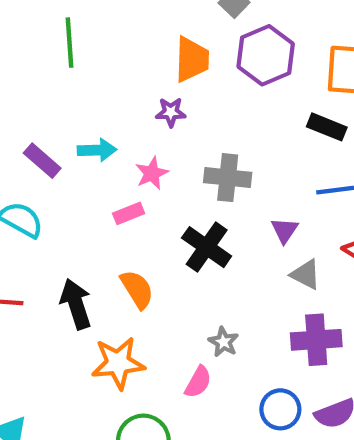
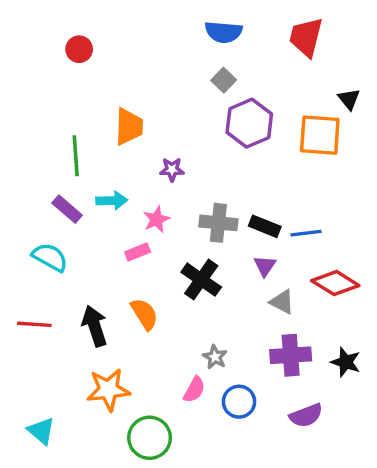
green line: (70, 43) -> (76, 156), moved
orange trapezoid: (192, 59) -> (129, 127), moved
black rectangle: (327, 127) -> (265, 226), moved
orange star: (118, 363) -> (108, 390), moved
blue circle: (280, 409) -> (239, 402), moved

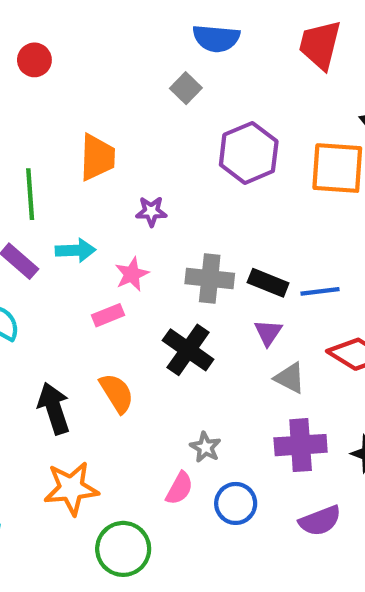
gray square: (224, 80) -> (186, 88), moved

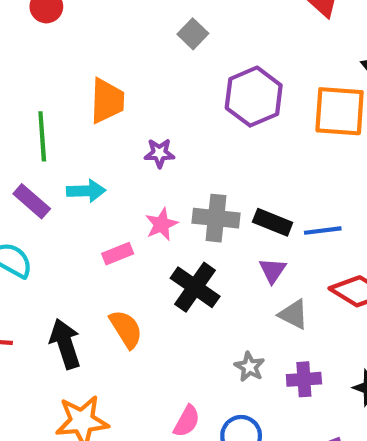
pink star: (132, 274) -> (162, 224), moved
purple cross: (301, 445) -> (304, 379), size x0.7
gray star: (205, 447) -> (249, 367), moved

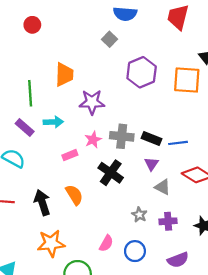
purple star: (159, 153) -> (92, 102), size x1.6

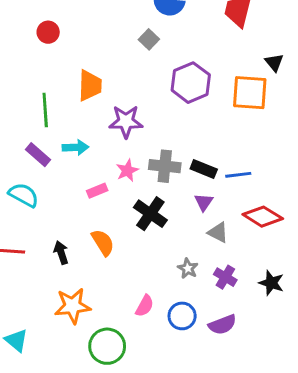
red circle: (32, 25) -> (48, 32), moved
black arrow: (42, 203) -> (61, 253), size x0.7
purple cross: (168, 221) -> (225, 277), turned 35
purple semicircle: (178, 260) -> (222, 325), moved

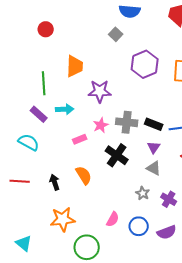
gray triangle: (218, 232) -> (154, 168), moved

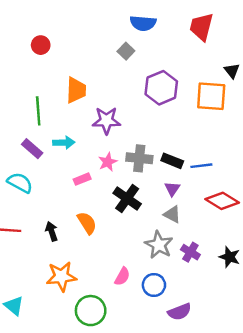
gray star: (143, 193) -> (159, 245), size x1.6
purple semicircle: (167, 232) -> (180, 312), moved

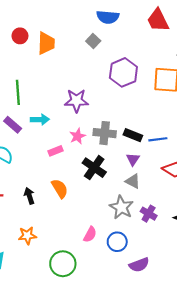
red trapezoid: (201, 27) -> (158, 20), turned -40
orange trapezoid: (76, 90) -> (46, 43), moved
orange star: (61, 276) -> (27, 236), moved, size x0.7

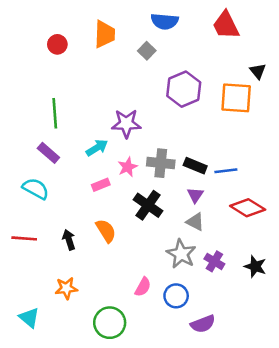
orange trapezoid: (46, 43) -> (105, 34), moved
cyan arrow: (40, 119) -> (97, 148), moved, turned -30

